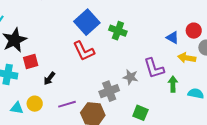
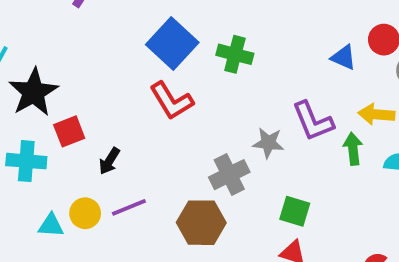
yellow arrow: (187, 58) -> (376, 114), moved
purple line: (67, 104) -> (129, 207), moved

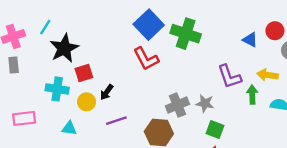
green cross: (235, 54) -> (186, 34), size x1.4
gray star: (268, 143) -> (205, 103), moved
yellow circle: (85, 213) -> (87, 102), moved

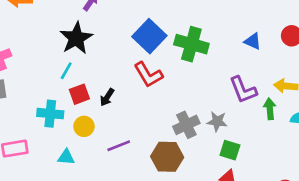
cyan line: (45, 27) -> (66, 71), moved
blue triangle: (250, 40) -> (253, 41), moved
black star: (64, 48) -> (76, 38), moved
black arrow: (107, 92) -> (107, 97), moved

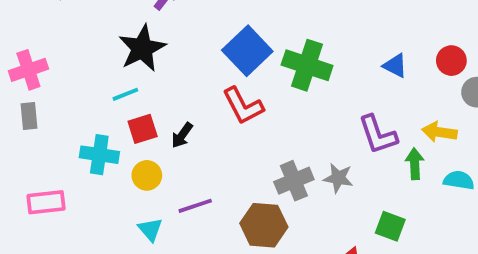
cyan line: (66, 71) -> (125, 94), turned 36
green square: (230, 150) -> (390, 226), moved
cyan triangle: (66, 157) -> (150, 229), moved, turned 42

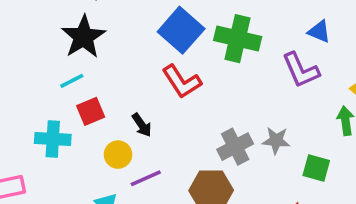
black arrow: (182, 135) -> (142, 125), moved, turned -65
purple L-shape: (378, 135) -> (301, 70), moved
yellow circle: (147, 175) -> (118, 155), moved
green square: (390, 226) -> (316, 168), moved

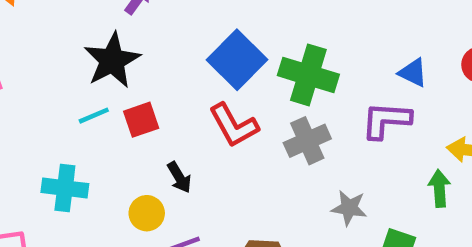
purple L-shape: (301, 70) -> (386, 120), turned 114
red square: (91, 111) -> (141, 120), moved
gray cross: (235, 147) -> (307, 141), moved

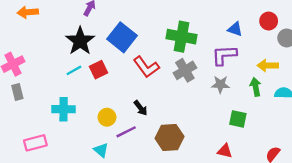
blue square: (237, 60) -> (122, 37), moved
black arrow: (179, 177) -> (141, 108), moved
gray star: (349, 208) -> (220, 84), moved

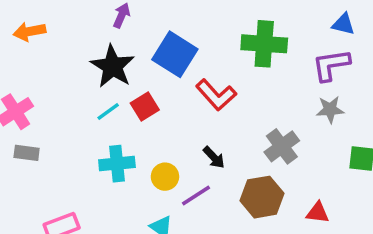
gray cross: (185, 70) -> (282, 146), moved
gray rectangle: (17, 92) -> (27, 153), turned -63
cyan cross: (64, 109) -> (117, 164), moved
red triangle: (225, 151) -> (318, 213), moved

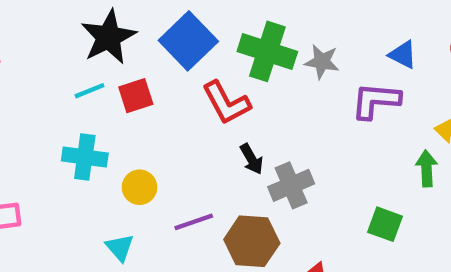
green cross: (264, 44) -> (267, 51), moved
gray star: (330, 110) -> (322, 62), moved
black arrow: (214, 157) -> (252, 159), moved
purple line: (196, 195) -> (194, 222), moved

